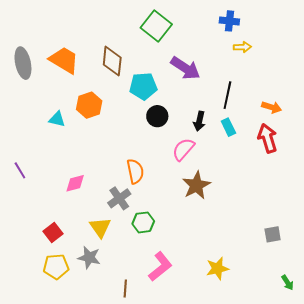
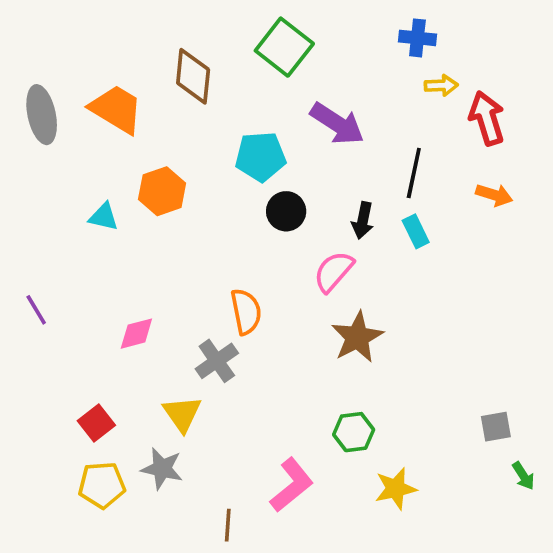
brown diamond: (112, 61) -> (193, 76), moved
red arrow: (268, 138) -> (487, 118), moved
green hexagon: (143, 222) -> (354, 432), moved
green arrow: (288, 283) -> (523, 476), moved

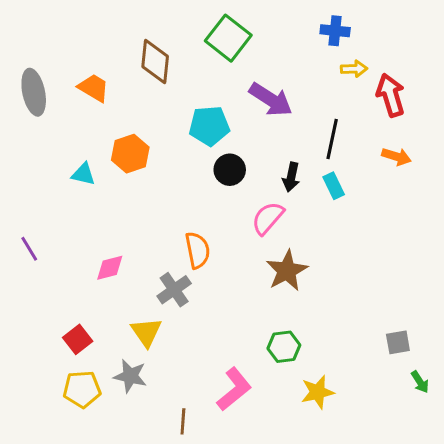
orange trapezoid: (116, 109) -> (94, 88), size x0.7

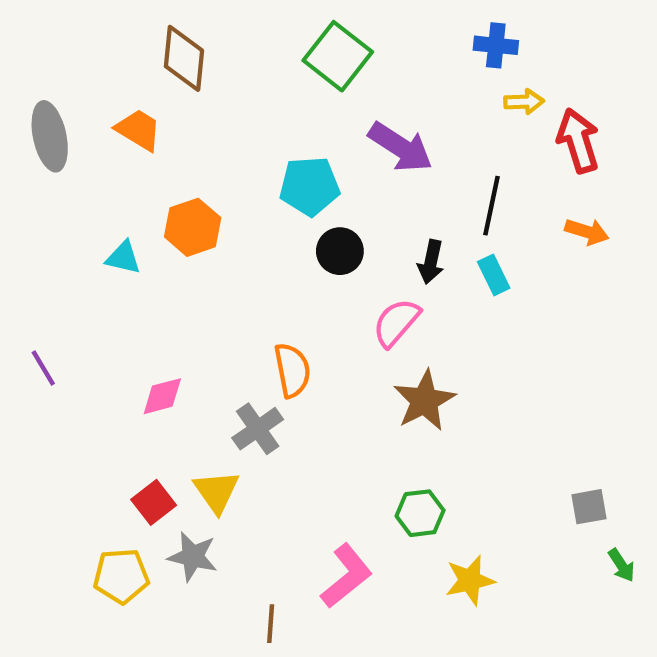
brown diamond: (155, 61) -> (184, 58), moved
red square: (78, 339) -> (154, 502), moved

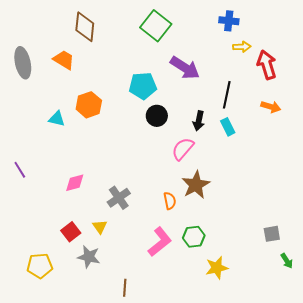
orange semicircle: (292, 370) -> (170, 201), moved, size x0.7
yellow triangle: (216, 492) -> (100, 227), size x0.7
yellow pentagon: (121, 576) -> (40, 266), moved
pink L-shape: (346, 576) -> (160, 242), moved

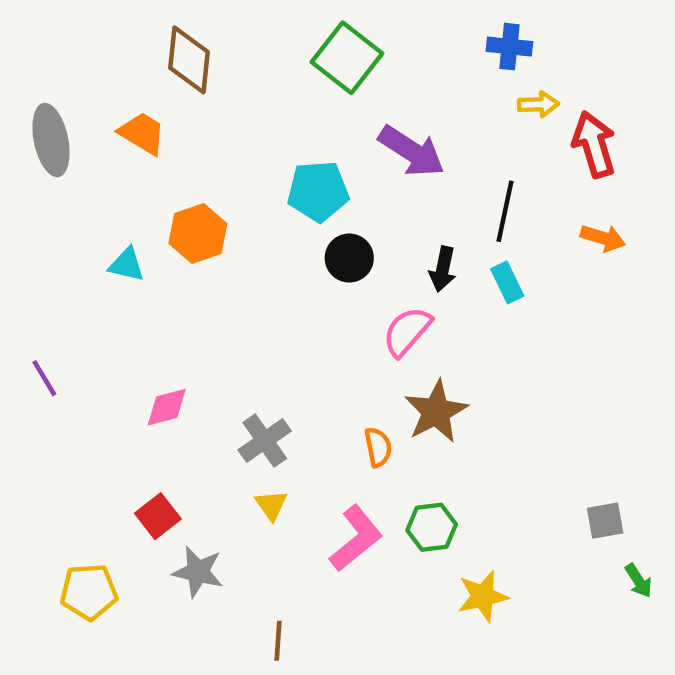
yellow triangle: (100, 227) -> (271, 505), moved

